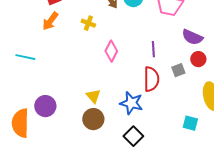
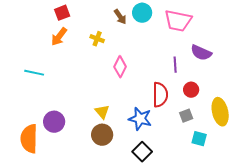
purple line: (153, 49) -> (175, 65), moved
red circle: (198, 59) -> (191, 90), moved
gray square: (178, 70) -> (186, 116), moved

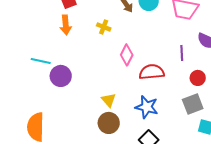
orange arrow: (59, 37) -> (66, 25), turned -42
red semicircle: (160, 95) -> (152, 72), moved, turned -95
gray square: (186, 116) -> (193, 104), size x1.5
purple circle: (54, 122) -> (61, 76), moved

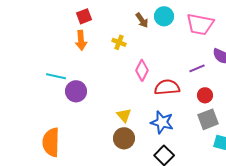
purple line: (182, 53) -> (197, 68), turned 70
red circle: (198, 78) -> (205, 95), moved

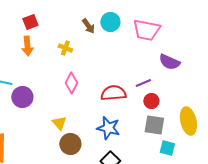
purple line: (197, 68) -> (143, 83), moved
pink diamond: (142, 70) -> (71, 83), moved
yellow triangle: (124, 115) -> (59, 123), moved
gray square: (208, 119) -> (154, 125), turned 30

